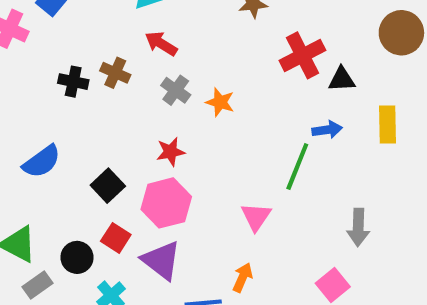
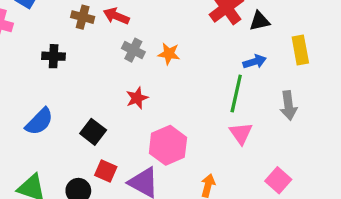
brown cross: (115, 73) -> (83, 17), moved
pink hexagon: (166, 203) -> (168, 145), moved
pink triangle: (256, 217) -> (241, 133), moved
gray arrow: (358, 227) -> (288, 106), moved

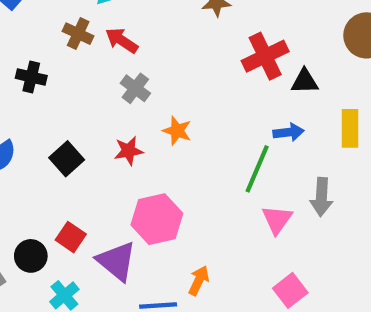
orange star: (169, 54) -> (177, 131), moved
black square: (93, 132) -> (67, 159), moved
pink triangle: (241, 133) -> (277, 219), moved

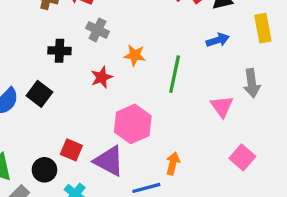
black cross: (31, 77) -> (60, 51), moved
black square: (67, 159) -> (39, 94), moved
green line: (257, 169) -> (175, 74), moved

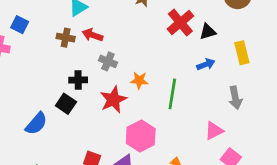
red star: (102, 77) -> (113, 100), size x1.5
black square: (39, 94) -> (66, 104), moved
pink triangle: (222, 107) -> (214, 131), moved, turned 42

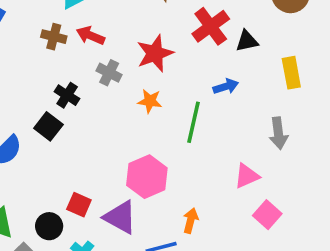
blue arrow: (206, 64) -> (226, 86), moved
black cross: (78, 80) -> (67, 95), turned 30
red star: (113, 100) -> (155, 53), moved

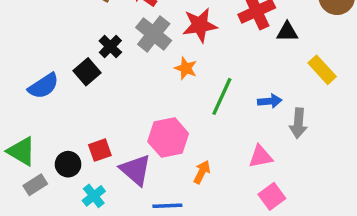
gray cross: (109, 73) -> (154, 34), size x1.5
yellow rectangle: (291, 73) -> (322, 70), turned -44
blue arrow: (226, 86) -> (270, 101), moved
red square: (79, 205) -> (100, 150), turned 35
orange arrow: (191, 221) -> (202, 172), moved

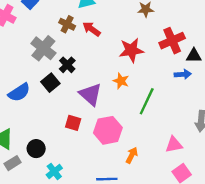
gray cross: (154, 34) -> (43, 48), moved
blue arrow: (270, 101) -> (183, 74), moved
red square: (100, 150) -> (73, 123), moved, turned 35
purple triangle: (136, 170) -> (90, 94), moved

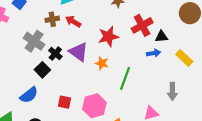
brown cross: (67, 24) -> (52, 19), turned -32
blue semicircle: (19, 92) -> (29, 95), moved
purple triangle: (90, 94) -> (78, 52), moved

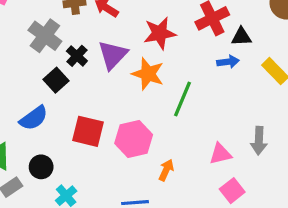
purple triangle: (78, 52) -> (113, 55), turned 35
orange star: (102, 63) -> (148, 74), size x1.5
gray arrow: (172, 91) -> (259, 141), moved
red square: (65, 102) -> (88, 131), size x1.5

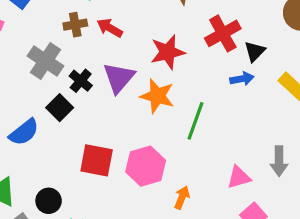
black triangle: (241, 37) -> (255, 51), turned -40
blue semicircle: (34, 118) -> (24, 132), moved

